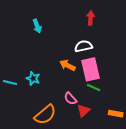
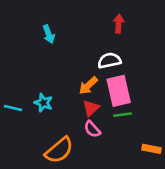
orange arrow: (67, 65) -> (88, 86), turned -70
green line: (94, 87) -> (123, 115), turned -32
red triangle: (83, 111) -> (91, 108), moved

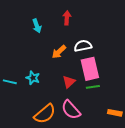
red arrow: (119, 24) -> (67, 18), moved
orange arrow: (88, 86) -> (59, 52), moved
pink semicircle: (92, 129) -> (71, 110), moved, size x1.5

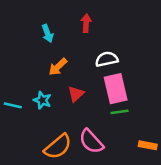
orange arrow: (59, 52) -> (58, 67), moved
red triangle: (69, 82) -> (76, 94), moved

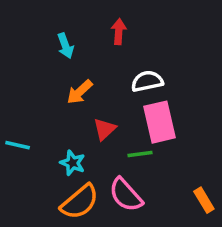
cyan star: (42, 100) -> (73, 163), moved
green line: (120, 112) -> (140, 154), moved
orange rectangle: (148, 145) -> (204, 200), turned 48

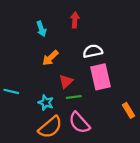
green line: (140, 154) -> (74, 97), moved
orange rectangle: (204, 200) -> (128, 110), moved

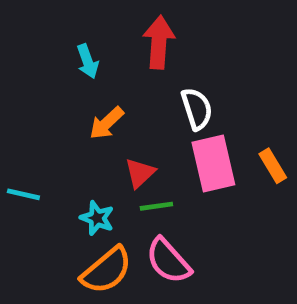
red arrow: (75, 20) -> (159, 42), size x1.5
white semicircle: (93, 51) -> (197, 109), turned 84
orange rectangle: (128, 110) -> (273, 166), moved

